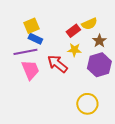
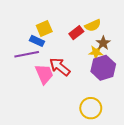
yellow square: (31, 26) -> (44, 28), moved
yellow star: (74, 50) -> (96, 52), moved
pink trapezoid: (30, 70) -> (44, 74), moved

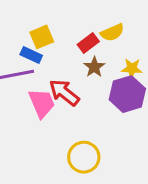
brown star: (103, 43) -> (94, 67), moved
yellow star: (96, 52) -> (132, 69), moved
yellow circle: (91, 108) -> (84, 157), moved

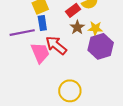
blue rectangle: (31, 55) -> (42, 23), moved, turned 56
yellow star: (132, 69) -> (95, 28), moved

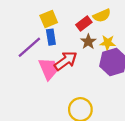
purple line: (22, 33) -> (29, 47), turned -30
red arrow: (56, 45) -> (66, 61), turned 105

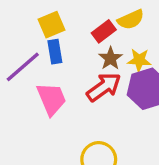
red arrow: (66, 61) -> (104, 87), moved

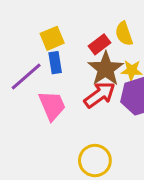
yellow semicircle: (131, 20) -> (124, 34), turned 95
brown star: (111, 58) -> (106, 69), size x1.6

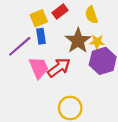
red rectangle: (100, 44) -> (60, 12), moved
red arrow: (100, 95) -> (59, 68), moved

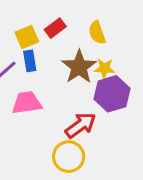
pink trapezoid: (39, 68) -> (27, 103), turned -75
red arrow: (59, 68) -> (81, 125), moved

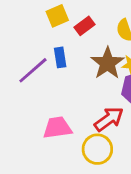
yellow square: (27, 37) -> (57, 16), moved
pink trapezoid: (27, 103) -> (57, 128), moved

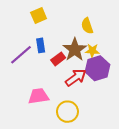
red rectangle: (85, 26) -> (58, 59), moved
red arrow: (109, 119) -> (76, 77), moved

